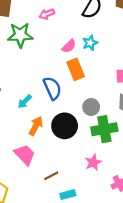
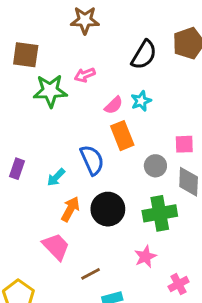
pink arrow: (47, 14) -> (85, 75), moved
gray circle: (91, 107) -> (155, 166), moved

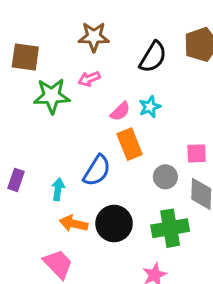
brown star: (85, 20) -> (94, 37), moved
blue semicircle: (92, 160) -> (97, 171), turned 56
cyan arrow: (56, 177) -> (58, 189), turned 144
orange arrow: (70, 209) -> (74, 224), turned -105

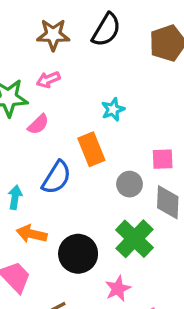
black semicircle: (153, 57) -> (106, 30), moved
pink semicircle: (120, 111) -> (38, 124), moved
black circle: (114, 224) -> (78, 254), moved
green cross: (170, 228) -> (134, 239), turned -36

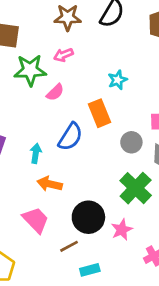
black circle: (78, 254) -> (88, 217), moved

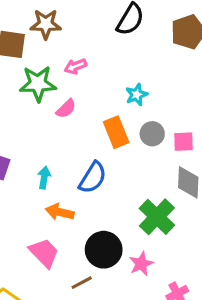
brown star: (68, 17) -> (46, 24), moved
blue semicircle: (70, 137) -> (93, 178), moved
gray circle: (131, 142) -> (152, 134), moved

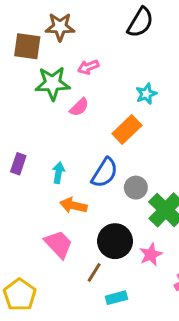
orange rectangle: (116, 132) -> (127, 130), turned 68
gray circle: (152, 134) -> (136, 188), moved
brown line: (82, 283) -> (94, 272), turned -30

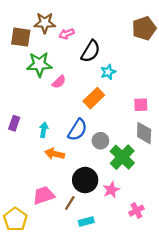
black semicircle: (140, 22) -> (91, 51), moved
pink arrow: (88, 67) -> (67, 34), moved
pink trapezoid: (58, 244) -> (44, 195), moved, turned -65

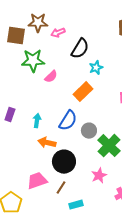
black circle: (85, 180) -> (64, 162), moved

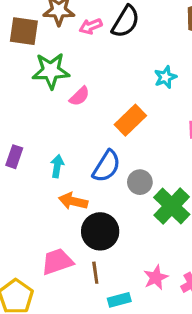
black semicircle: (80, 49) -> (126, 22), moved
cyan star: (96, 68) -> (165, 77), moved
pink star: (99, 176) -> (156, 278), moved
brown line: (61, 188) -> (95, 273), turned -40

